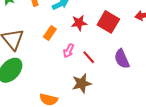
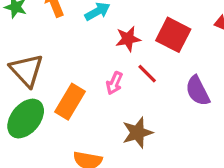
orange rectangle: (50, 33) -> (70, 102), moved, size x1.5
red line: (89, 57) -> (147, 74), moved

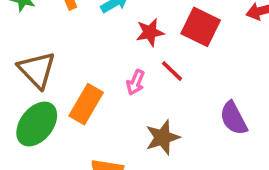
purple semicircle: (198, 91) -> (233, 118), moved

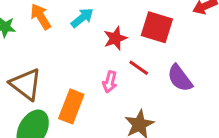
purple semicircle: (233, 118) -> (180, 78), moved

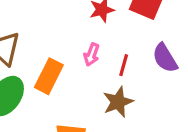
red line: (139, 68) -> (124, 65), moved, turned 65

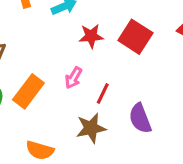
purple semicircle: (165, 58) -> (140, 118), moved

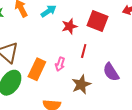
pink arrow: (73, 78) -> (60, 64), moved
red line: (103, 93) -> (84, 51), moved

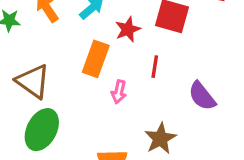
orange rectangle: (37, 69) -> (96, 59), moved
brown star: (81, 85) -> (160, 139), moved

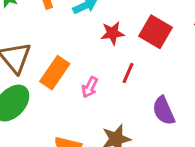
orange rectangle: (96, 59) -> (55, 73), moved

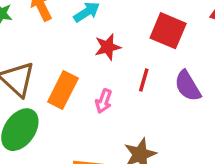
red star: (113, 33) -> (108, 47), moved
purple semicircle: (164, 111) -> (188, 86), moved

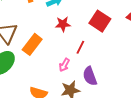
purple semicircle: (188, 86) -> (90, 76), moved
pink arrow: (104, 101) -> (64, 65), moved

